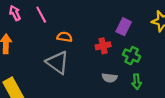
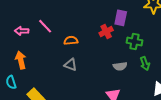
pink arrow: (15, 13) -> (22, 31), turned -48
red cross: (103, 46) -> (106, 32), moved
gray triangle: (57, 62) -> (71, 65), size x0.6

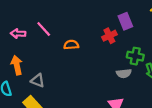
purple rectangle: (121, 18) -> (125, 21), turned -35
green cross: (134, 42) -> (135, 56), moved
gray triangle: (71, 65) -> (38, 80), moved

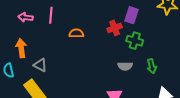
purple rectangle: (125, 21) -> (132, 15), turned 35
pink line: (44, 29) -> (51, 15), turned 42
green cross: (135, 56) -> (135, 41), moved

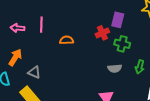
orange arrow: (21, 48) -> (15, 57), turned 42
green arrow: (152, 66) -> (140, 67), turned 32

